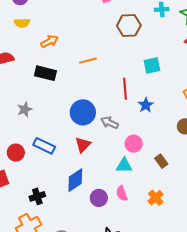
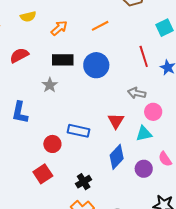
orange line: (88, 61) -> (100, 26), moved
gray star: (25, 109) -> (50, 85), moved
blue circle: (83, 112) -> (96, 65), moved
pink circle: (134, 144) -> (153, 112), moved
cyan triangle: (124, 165) -> (144, 134), moved

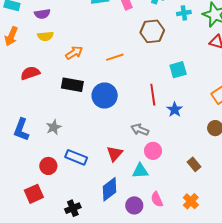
gray star: (50, 85) -> (54, 127), moved

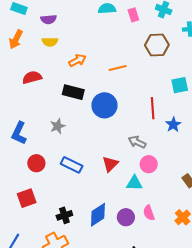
gray star: (54, 127) -> (58, 126), moved
red circle: (48, 166) -> (36, 163), moved
blue diamond: (110, 189) -> (98, 215), moved

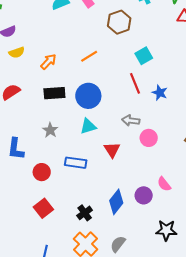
cyan square: (180, 85) -> (144, 56), moved
cyan triangle: (134, 183) -> (88, 126), moved

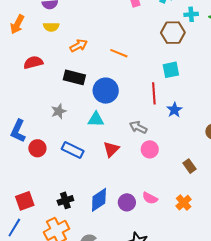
brown hexagon: (119, 22) -> (173, 33), moved
orange line: (89, 56) -> (119, 53), turned 36
blue L-shape: (16, 149) -> (18, 131), moved
pink semicircle: (164, 184) -> (150, 198), turned -42
red square: (43, 208) -> (25, 201), moved

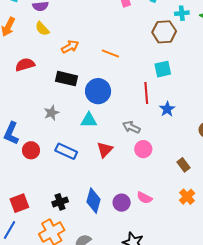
yellow semicircle: (51, 27) -> (42, 29), turned 49
blue diamond: (99, 200) -> (94, 201), turned -40
orange cross: (184, 203) -> (187, 197), moved

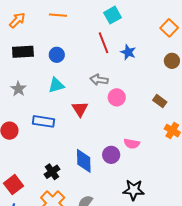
blue circle: (98, 91) -> (57, 55), size x0.6

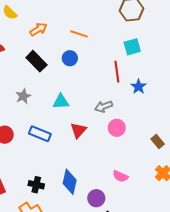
black rectangle: (23, 52) -> (36, 61), turned 35
blue circle: (57, 55) -> (70, 58), moved
gray arrow: (99, 80) -> (104, 106), turned -42
purple circle: (111, 155) -> (96, 198), moved
black cross: (52, 172) -> (36, 185), turned 35

